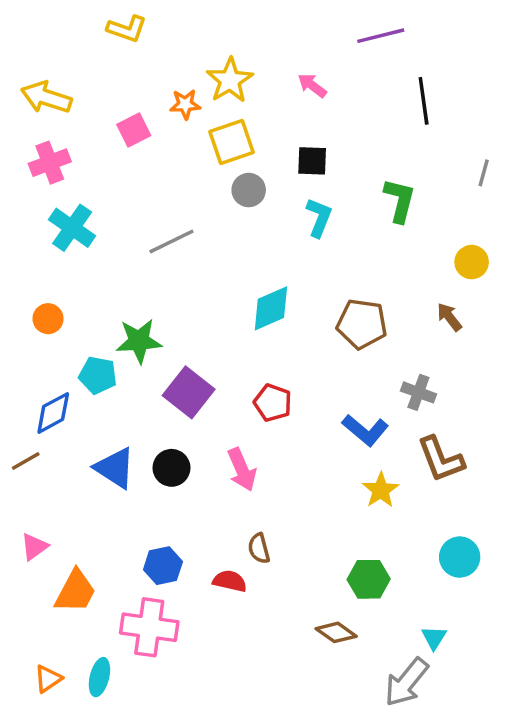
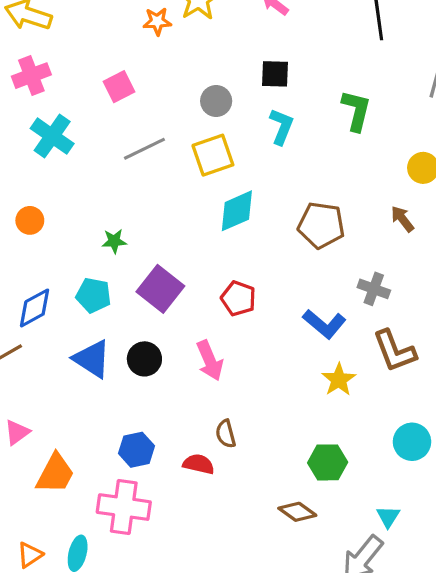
pink square: (134, 130) -> (119, 87), moved
yellow square: (232, 142) -> (213, 155), moved
green star: (139, 341) -> (114, 241), size x0.6
cyan pentagon: (98, 375) -> (94, 295), moved

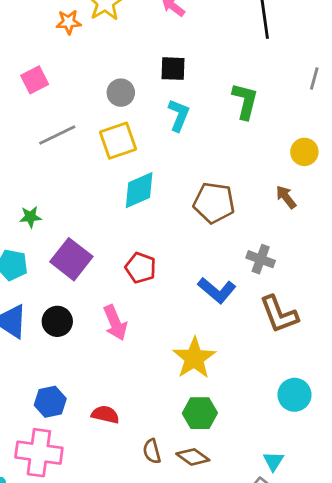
yellow star: (339, 380) -> (194, 358), moved, size x1.4
brown semicircle: (226, 434) -> (152, 451), moved
green hexagon: (328, 462) -> (200, 413), moved

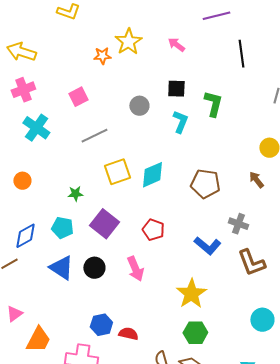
green L-shape: (245, 101) -> (213, 104), moved
yellow square: (118, 141) -> (117, 172), moved
blue hexagon: (50, 402) -> (101, 325), moved

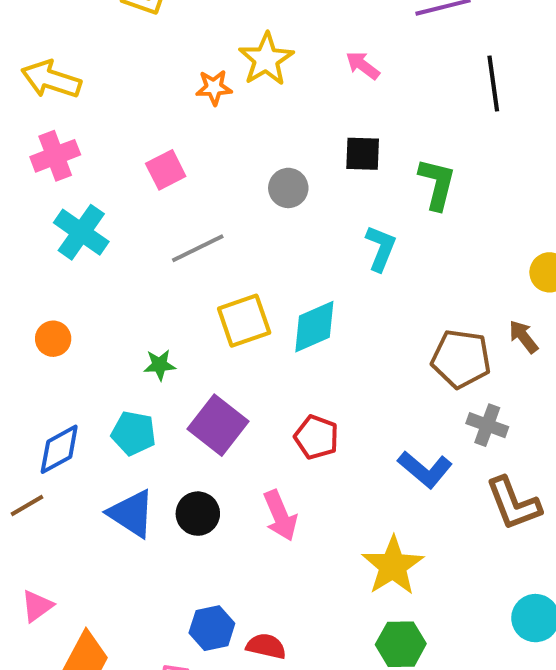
cyan L-shape: (180, 122) -> (381, 248), moved
brown pentagon: (205, 184) -> (461, 359), moved

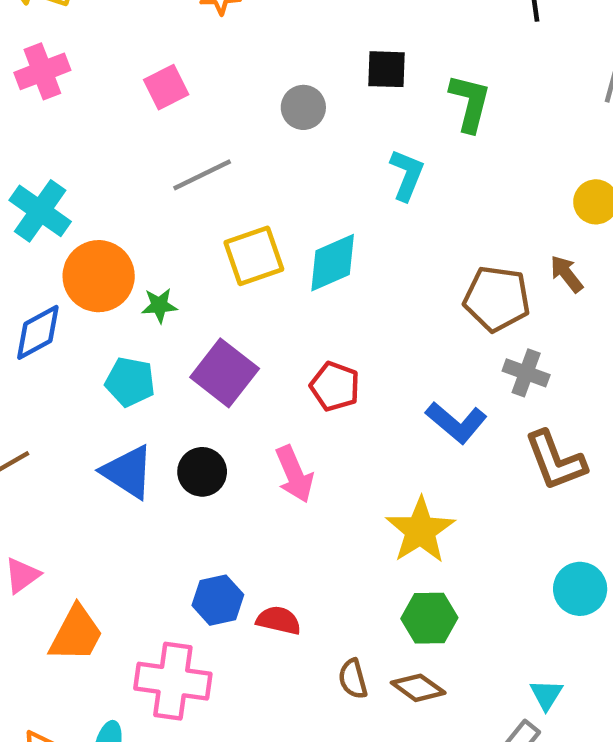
cyan cross: (81, 232) -> (40, 211), moved
orange circle: (53, 339) -> (99, 276), moved, size x1.8
blue diamond: (59, 449) -> (38, 332), moved

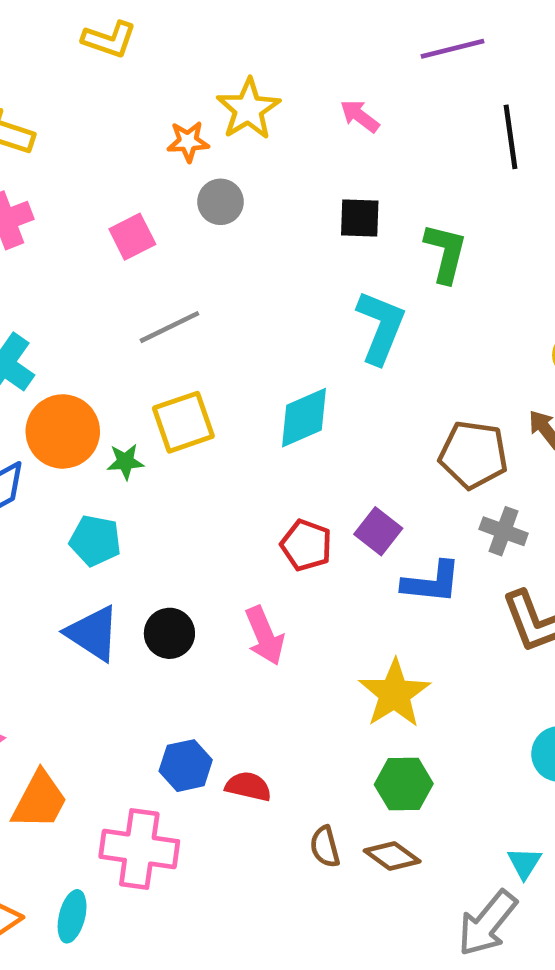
gray circle: (303, 107) -> (221, 202), moved
cyan L-shape: (407, 175) -> (381, 327), size x1.4
yellow square: (254, 256) -> (183, 422), moved
purple square: (225, 373) -> (378, 531), moved, size x0.7
blue L-shape: (456, 422) -> (432, 582), turned -34

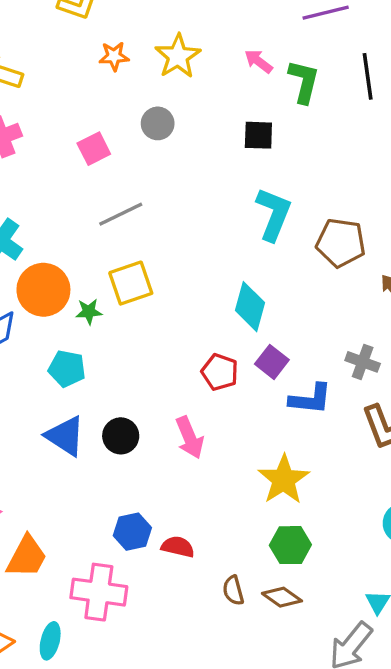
orange star: (188, 142) -> (114, 56), moved
green L-shape: (446, 253) -> (304, 81), moved
cyan diamond: (304, 418) -> (250, 307), moved, turned -51
brown pentagon: (473, 455) -> (341, 243), moved

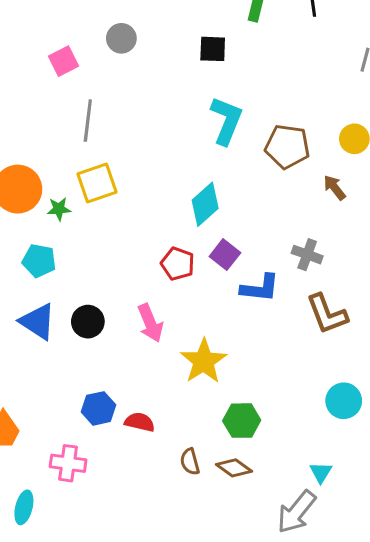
gray line: (121, 214) -> (88, 121), turned -57
cyan diamond: (250, 307) -> (205, 204), turned 33
yellow star: (284, 480) -> (204, 361), moved
pink cross: (99, 592) -> (68, 463), size x0.7

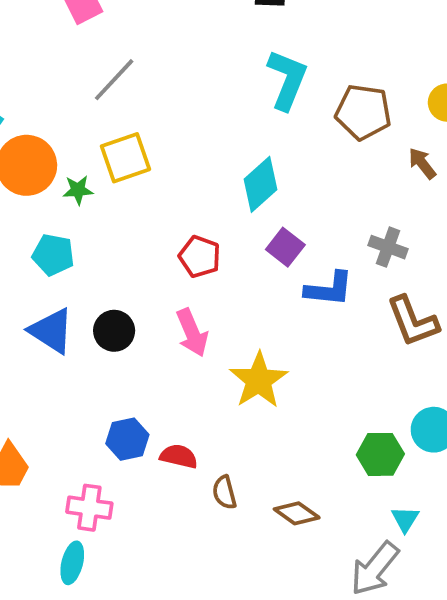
gray line: (88, 121) -> (114, 80), turned 36
red pentagon: (178, 264) -> (200, 257), moved
green hexagon: (242, 421) -> (380, 454), moved
brown semicircle: (190, 462) -> (224, 492), moved
cyan ellipse: (24, 507) -> (72, 563), moved

